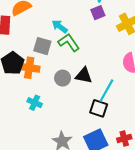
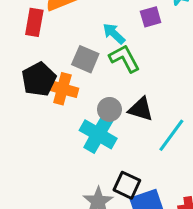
purple square: (98, 13) -> (151, 17), moved
cyan cross: (35, 103) -> (98, 134), moved, size x1.6
black square: (99, 108) -> (127, 185), moved

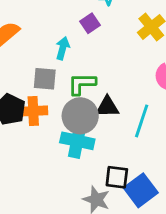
cyan arrow: (114, 34) -> (63, 48), turned 80
green L-shape: (124, 58) -> (82, 84), moved, turned -44
gray circle: (109, 109) -> (80, 116), size x1.6

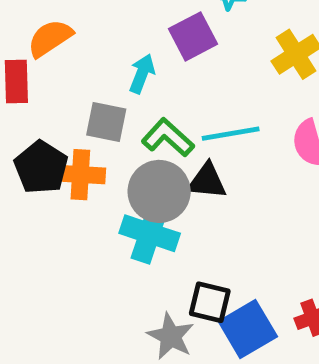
purple square: (90, 23) -> (193, 36), size x1.4
green L-shape: (82, 84) -> (168, 138), turned 36
cyan line: (142, 121) -> (231, 134), moved, turned 56

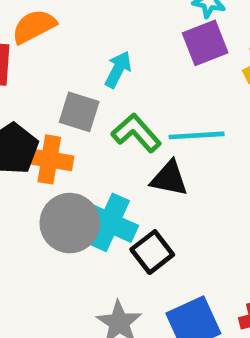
purple square: (193, 36) -> (205, 43), moved
gray circle: (159, 191) -> (70, 223), moved
black square: (210, 302) -> (152, 252), moved, turned 33

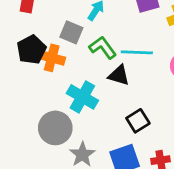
gray circle: (70, 223) -> (55, 128), moved
black square: (152, 252) -> (138, 121), moved

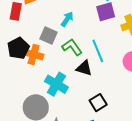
cyan line: (137, 52) -> (98, 51), turned 65

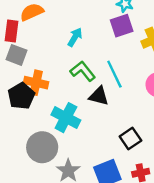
gray square: (49, 36) -> (17, 55), moved
black pentagon: (18, 48) -> (21, 96), moved
black square: (98, 103) -> (130, 139), moved

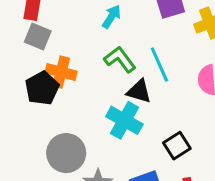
cyan cross: (66, 118) -> (124, 120), moved

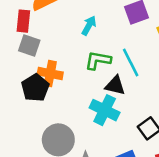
green L-shape: (120, 59) -> (98, 60), turned -40

